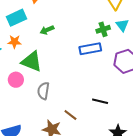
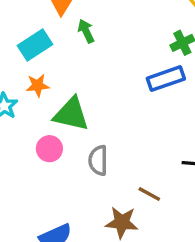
green arrow: (47, 30) -> (86, 31), moved, turned 96

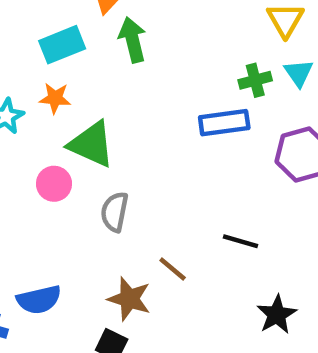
green arrow: (86, 31) -> (133, 40), size x1.4

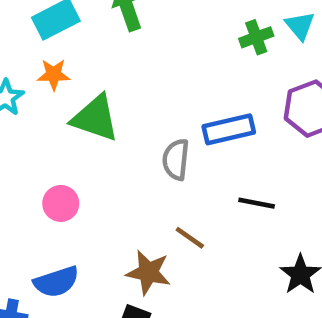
blue rectangle: (224, 123) -> (229, 129), moved
pink circle: (54, 184) -> (61, 203), moved
gray semicircle: (115, 212) -> (176, 159), moved

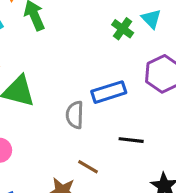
green cross: (256, 37) -> (123, 29), turned -30

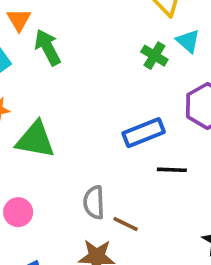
gray semicircle: (75, 115) -> (94, 202), moved
black line: (131, 140) -> (172, 170), moved

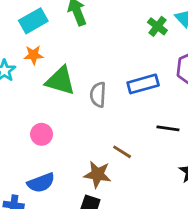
black line: (172, 170) -> (168, 128), moved
gray semicircle: (94, 202) -> (98, 95), moved

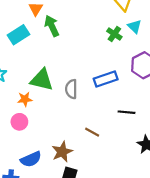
orange star: (34, 55) -> (25, 99), moved
pink circle: (42, 134) -> (19, 122), moved
brown star: (98, 174) -> (62, 152), moved, turned -30

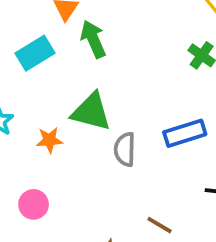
green triangle: (42, 80) -> (91, 112), moved
orange star: (25, 99) -> (49, 140), moved

